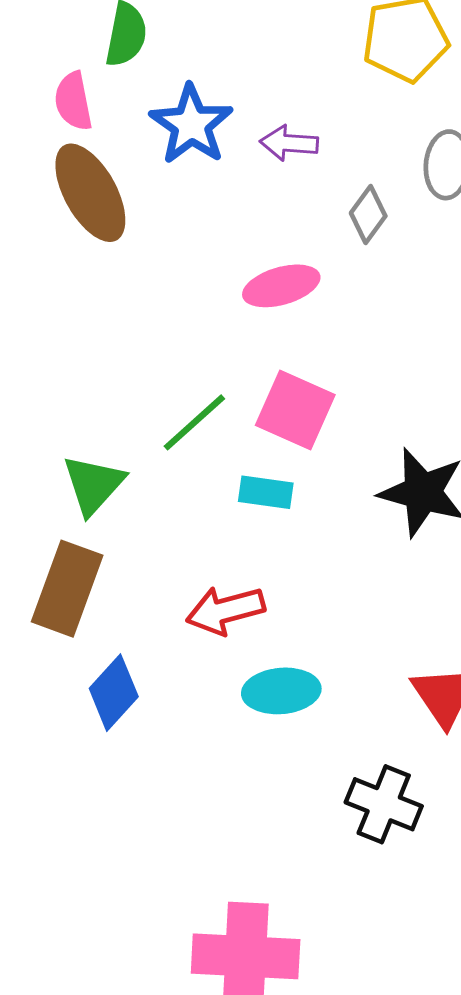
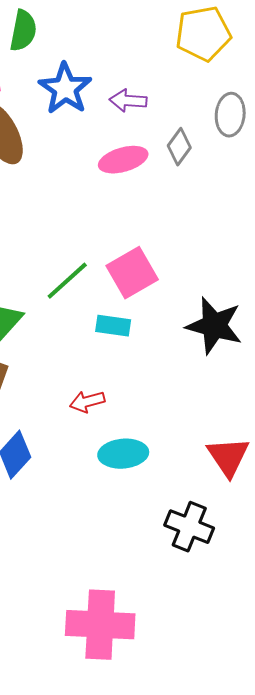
pink ellipse: (281, 286) -> (123, 160), moved
pink square: (295, 410) -> (132, 273), turned 36
red arrow: (225, 610) -> (87, 402), size x0.7

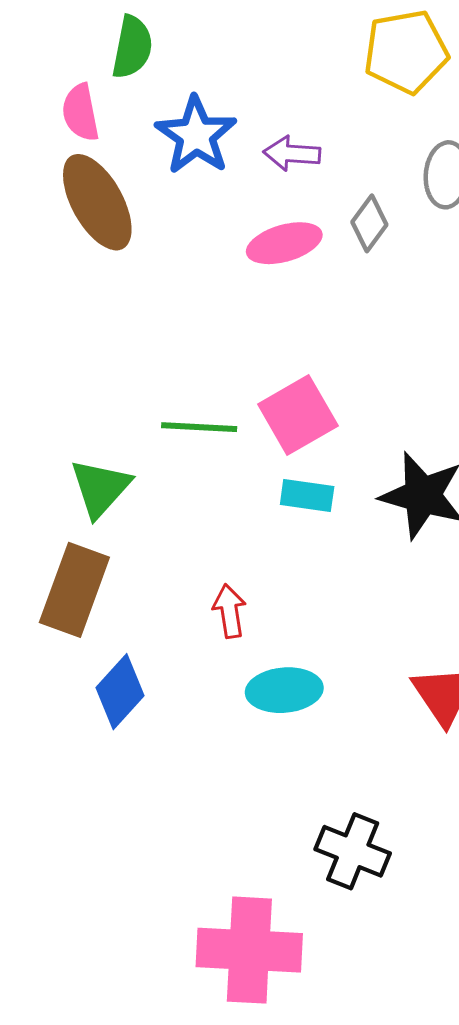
green line: (67, 281) -> (199, 427), turned 45
cyan rectangle: (113, 326) -> (307, 496), moved
red arrow: (87, 402) -> (230, 611), turned 96
black cross: (189, 527) -> (353, 851), moved

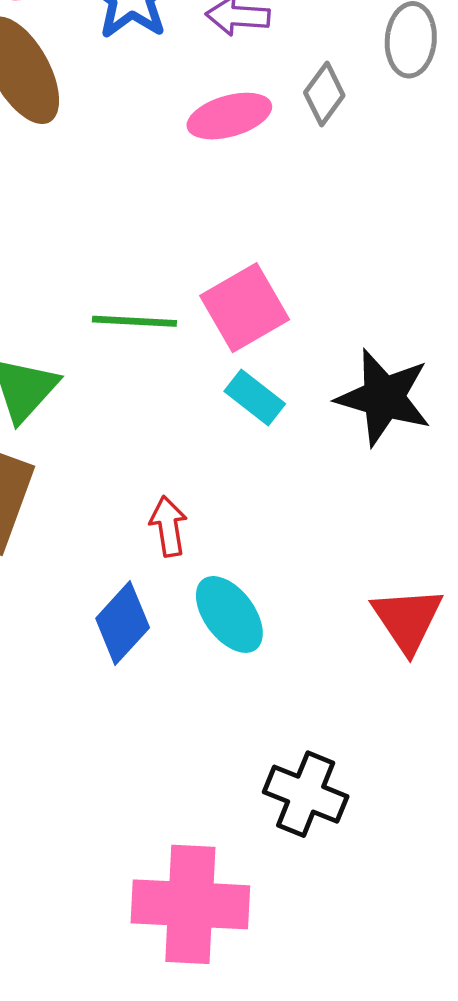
cyan rectangle: (307, 496) -> (255, 397), turned 30
cyan ellipse: (284, 690) -> (229, 614), turned 58
blue diamond: (120, 692) -> (123, 623), moved

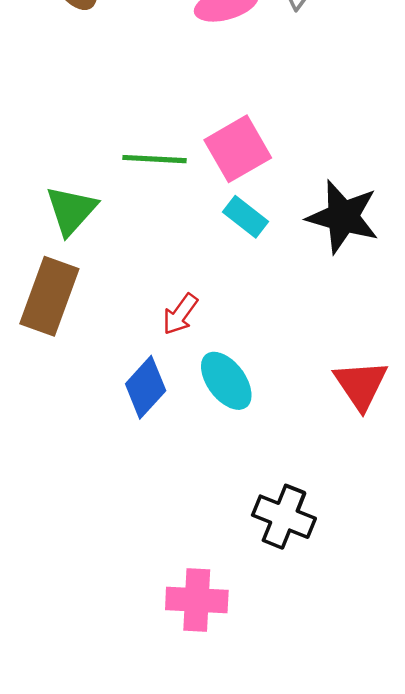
red arrow: (168, 526) -> (180, 314), turned -135
pink cross: (190, 904) -> (197, 600), size x0.7

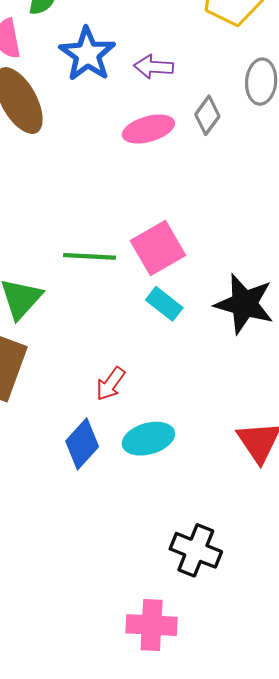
cyan ellipse: (226, 381) -> (148, 439), turned -69
pink cross: (197, 600) -> (152, 625), moved

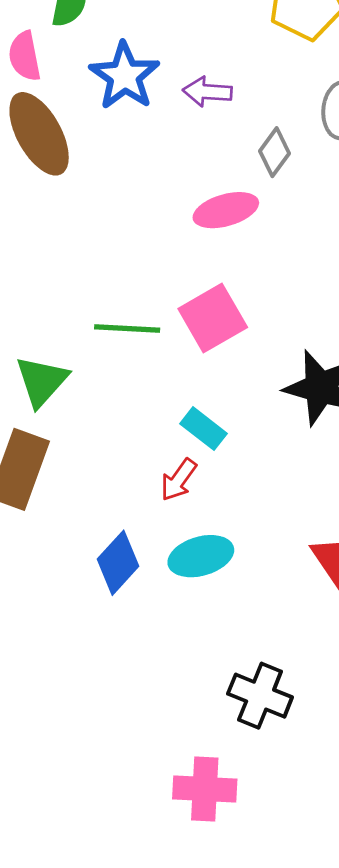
pink ellipse: (148, 129) -> (226, 210), moved
cyan rectangle: (164, 304) -> (203, 429), moved
red arrow: (111, 384) -> (178, 480), moved

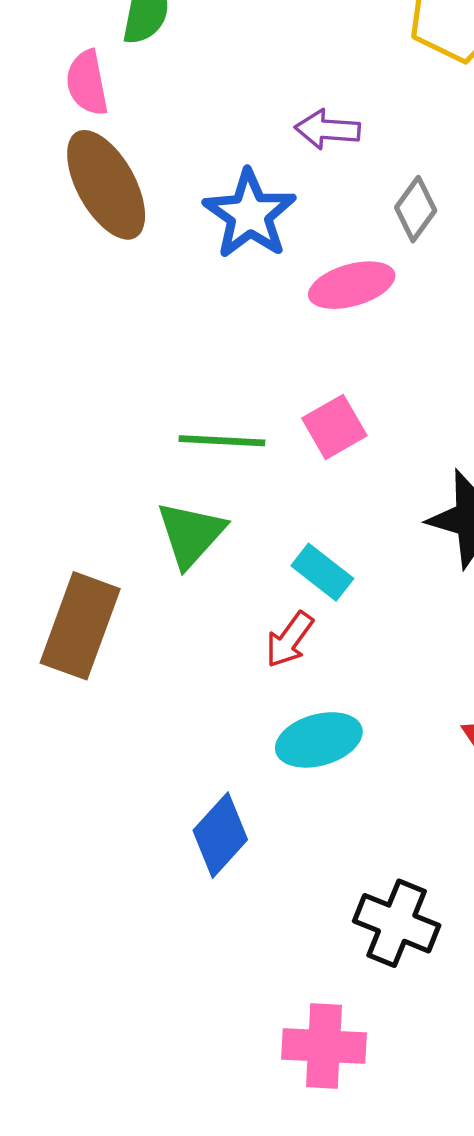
blue star: (125, 76) -> (250, 214), moved
pink square: (213, 318) -> (334, 427), size x0.7
green triangle: (42, 381) -> (191, 534), moved
blue diamond: (118, 563) -> (220, 835), moved

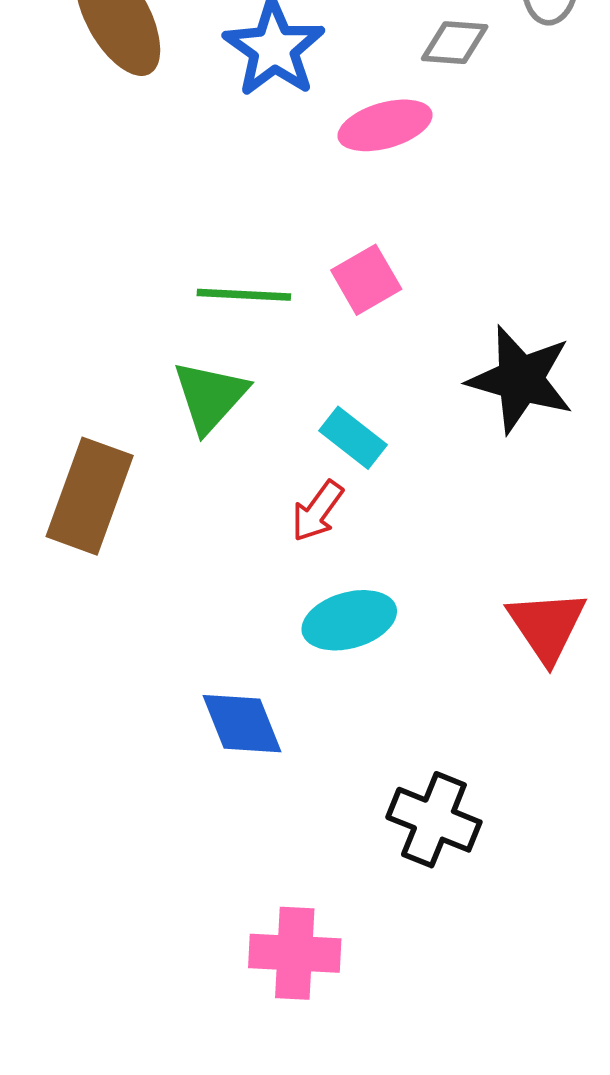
gray diamond: (416, 209) -> (455, 43), turned 58
blue diamond: (220, 835) -> (242, 724), turned -64
pink cross: (324, 1046) -> (295, 953), moved

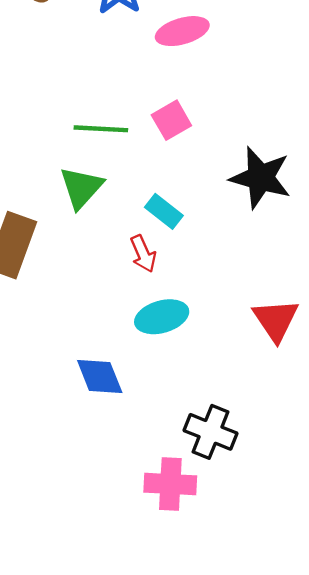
red arrow: (317, 511) -> (143, 254), turned -60
pink cross: (295, 953) -> (170, 484), moved

